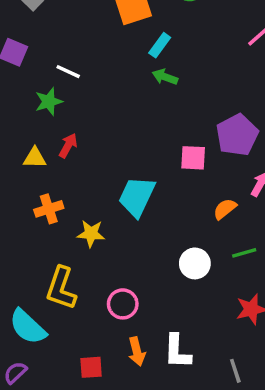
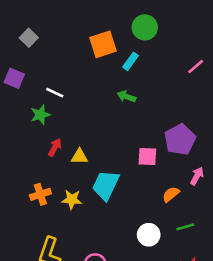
cyan rectangle: (160, 45) -> (130, 61), moved
yellow triangle: (35, 158) -> (80, 156), moved
yellow star: (91, 234) -> (72, 200), moved

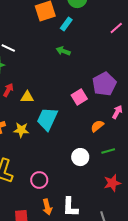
pink square: (147, 156) -> (79, 97), turned -35

